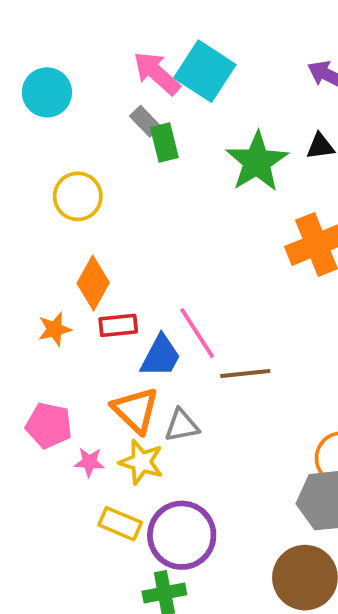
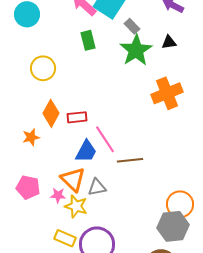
gray rectangle: (145, 121) -> (132, 26), moved
red rectangle: (118, 325) -> (77, 117), moved
pink star: (89, 462) -> (58, 195), moved

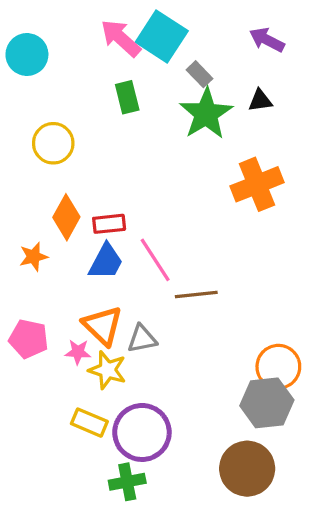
blue trapezoid: (86, 151) -> (106, 262), moved

